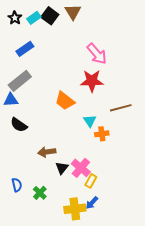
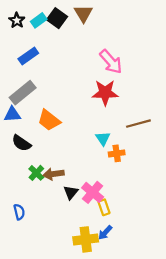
orange trapezoid: (65, 101) -> (49, 120), moved
yellow rectangle: (91, 181) -> (104, 207), turned -48
green cross: (40, 193) -> (36, 173), moved

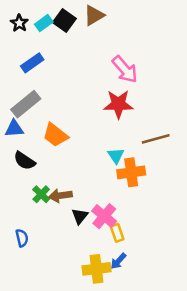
brown triangle: (83, 14) -> (94, 15), turned 30
orange cross: (117, 153) -> (131, 172), size x1.5

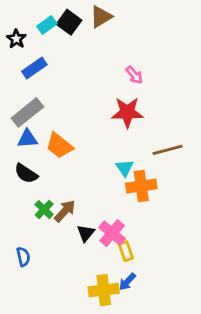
black star: (19, 23) -> (16, 39), moved
pink arrow: (125, 69) -> (134, 75), size x0.6
blue triangle: (14, 129) -> (27, 139), moved
brown arrow: (60, 196) -> (65, 211), turned 140

